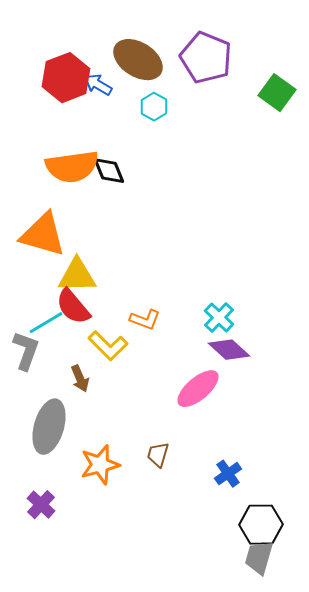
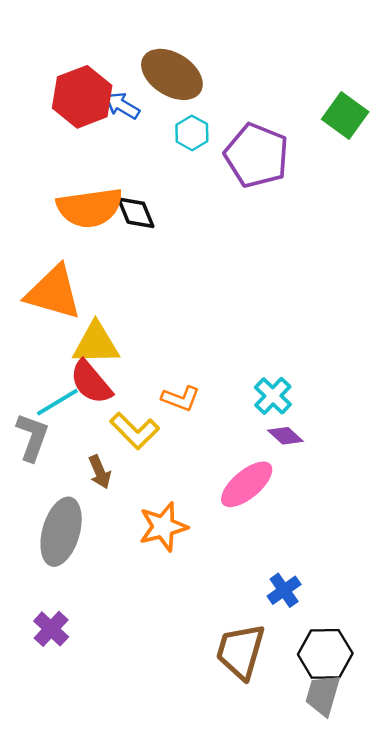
purple pentagon: (206, 58) -> (257, 155), moved
purple diamond: (229, 350) -> (285, 436), size x0.7
brown trapezoid: (158, 455) -> (240, 651), moved, size x1.8
orange star: (100, 465) -> (163, 527), moved

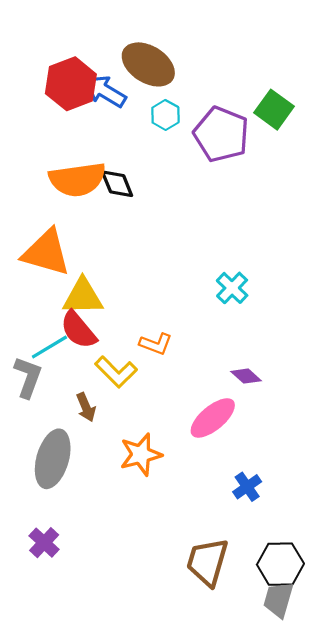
blue arrow: (122, 106) -> (105, 91), size x1.4
green square: (345, 116) -> (274, 110), moved
cyan cross: (273, 396) -> (232, 288), moved
blue cross: (284, 590) -> (247, 487), moved

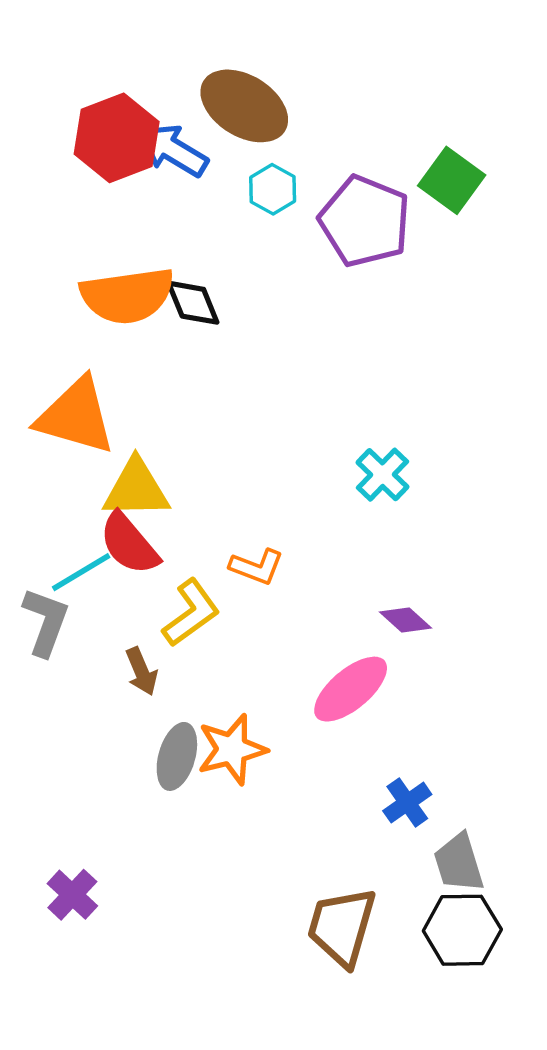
yellow L-shape: (116, 372) -> (191, 613), turned -81
gray ellipse: (53, 459) -> (177, 756), moved, size x0.7
gray trapezoid: (278, 600) -> (459, 863), moved, turned -33

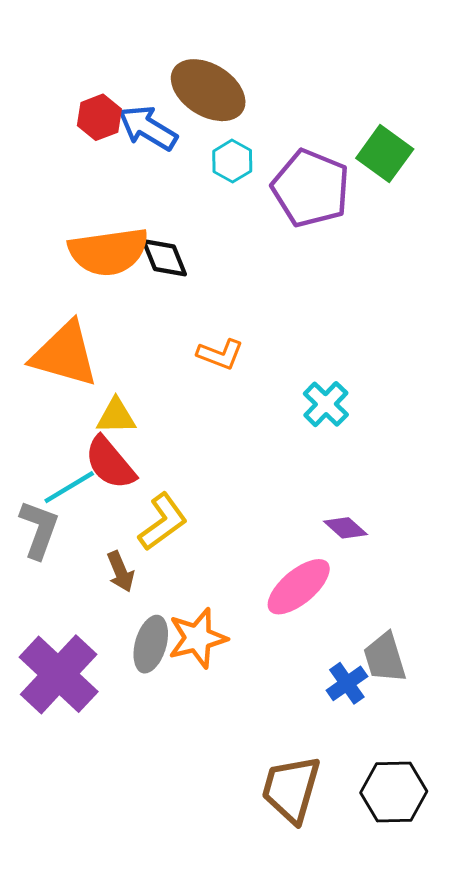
red hexagon: (117, 138) -> (99, 117), size x0.6
yellow triangle: (136, 489) -> (116, 416), size x0.7
orange L-shape: (257, 567) -> (220, 354), moved
gray trapezoid: (459, 863) -> (385, 658), moved
purple cross: (72, 895) -> (59, 674), moved, size x1.8

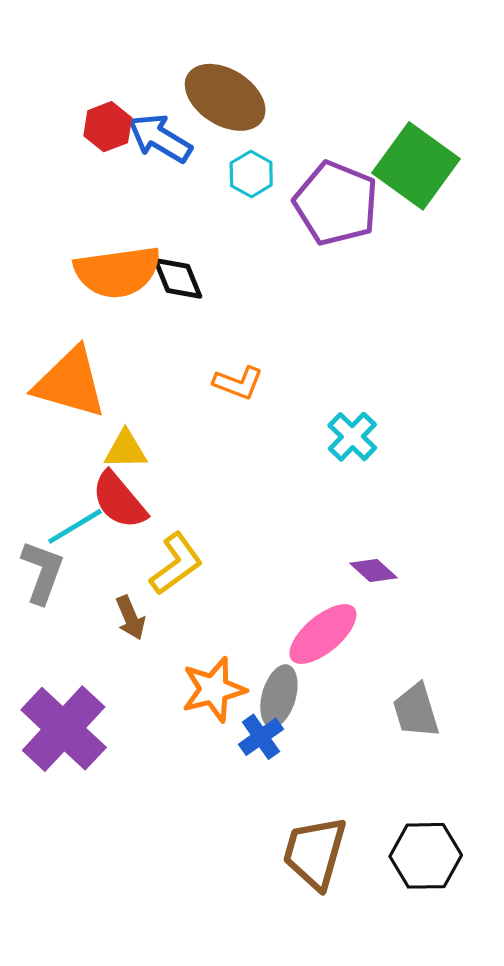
green square: (385, 154) -> (416, 166), size x1.4
gray ellipse: (151, 644) -> (279, 696), moved
blue cross: (347, 683) -> (261, 737), moved

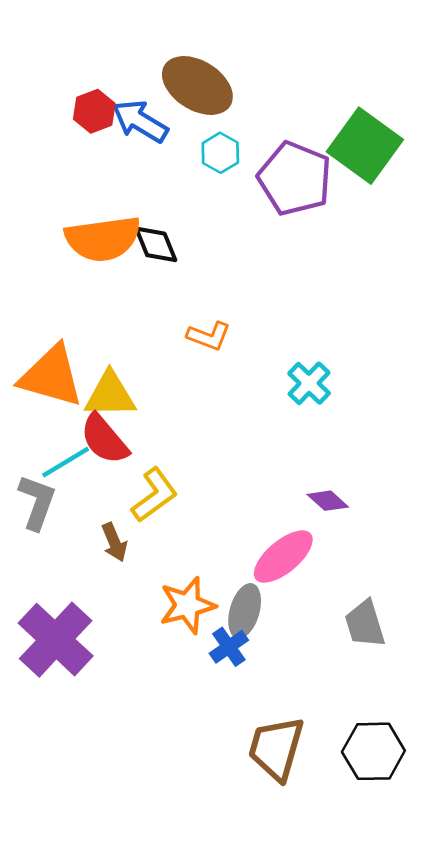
orange triangle: (70, 383) -> (51, 376), moved
yellow triangle: (126, 450) -> (110, 395), size x1.4

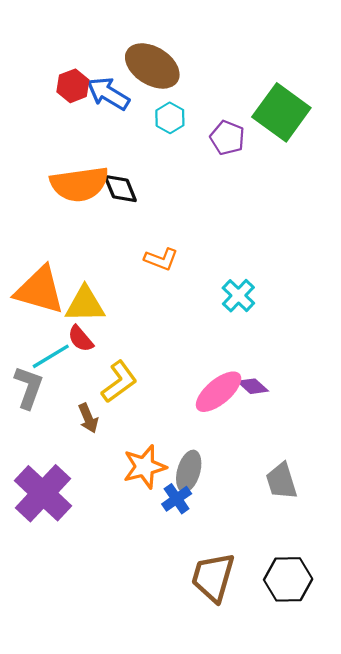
purple pentagon: (295, 179) -> (227, 138), size x0.6
red semicircle: (104, 439) -> (81, 339), size x0.7
pink ellipse: (283, 557) -> (219, 392), moved

